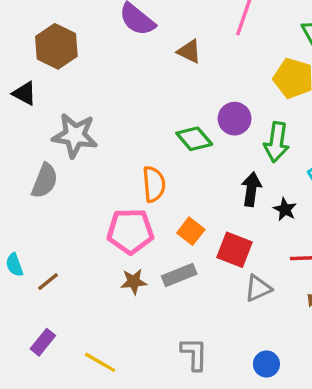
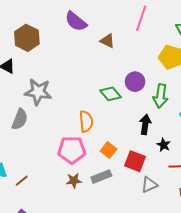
black star: (285, 209) -> (164, 145), moved

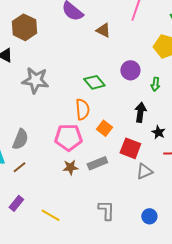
green diamond: (111, 94) -> (94, 82), moved
green arrow: (161, 96) -> (155, 84), size x0.6
gray semicircle: (20, 119) -> (20, 139), moved
orange square: (108, 150) -> (104, 128), moved

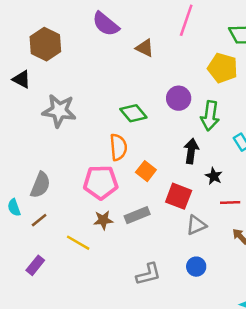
green arrow: (155, 84) -> (210, 116), size x1.6
gray L-shape: (106, 210) -> (148, 274), turned 75
yellow line: (50, 215) -> (78, 243), moved
blue circle: (149, 216) -> (196, 267), moved

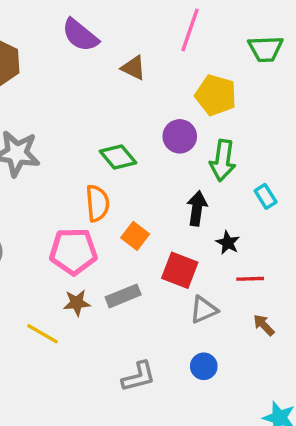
yellow pentagon: (223, 68) -> (216, 95), moved

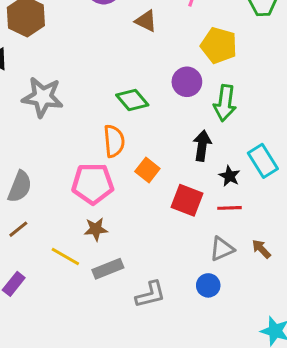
cyan rectangle: (266, 196) -> (263, 161), moved, size x1.5
red line: (250, 279) -> (229, 208), moved
gray rectangle: (123, 296) -> (108, 269), moved
gray triangle: (204, 310) -> (222, 249), moved

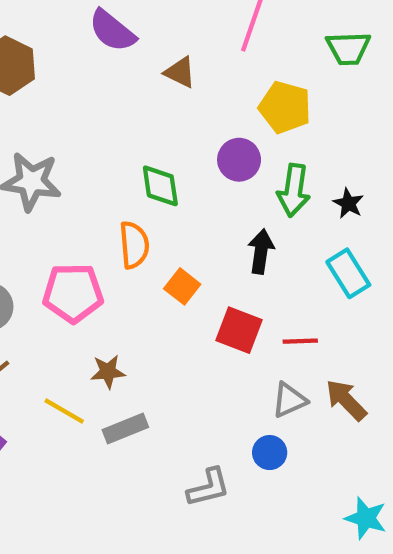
green diamond: (132, 100) -> (160, 186), turned 32
black star: (229, 176) -> (348, 203), moved
pink pentagon: (93, 184) -> (73, 293), moved
brown arrow: (261, 249) -> (346, 400), size x1.5
gray L-shape: (150, 295) -> (208, 488), moved

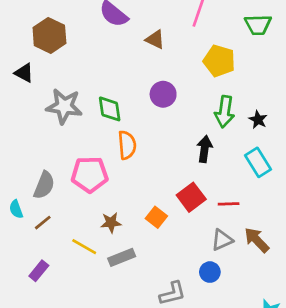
purple circle: (239, 160) -> (163, 94), moved
green diamond: (160, 186) -> (110, 109), moved
orange square: (182, 286) -> (156, 217), moved
red square: (239, 330) -> (191, 197), turned 32

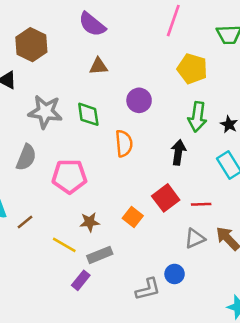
brown triangle: (155, 39) -> (98, 66), moved, turned -30
orange semicircle: (127, 145) -> (124, 143), moved
gray semicircle: (44, 185) -> (26, 157), moved
purple rectangle: (39, 271) -> (81, 280), moved
blue circle: (210, 272) -> (175, 274), moved

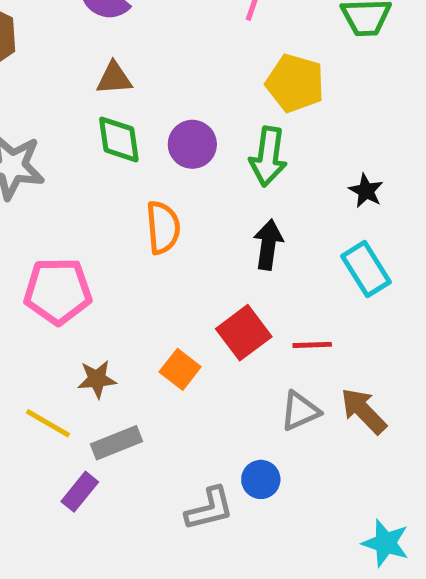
green diamond: (88, 114) -> (119, 139), moved
green arrow: (197, 117) -> (268, 157), moved

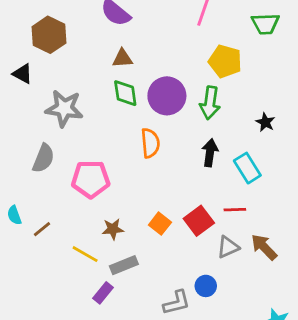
purple circle: (192, 144) -> (167, 96), size x1.4
cyan rectangle: (366, 269) -> (247, 168), moved
red square: (244, 333) -> (199, 221), moved

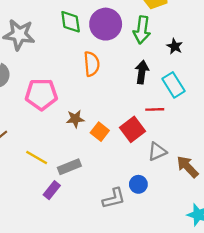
black star: (265, 122) -> (175, 46), moved
red line: (235, 210) -> (155, 109), moved
brown star: (113, 229) -> (75, 119), moved
brown arrow: (264, 247) -> (188, 167), moved

